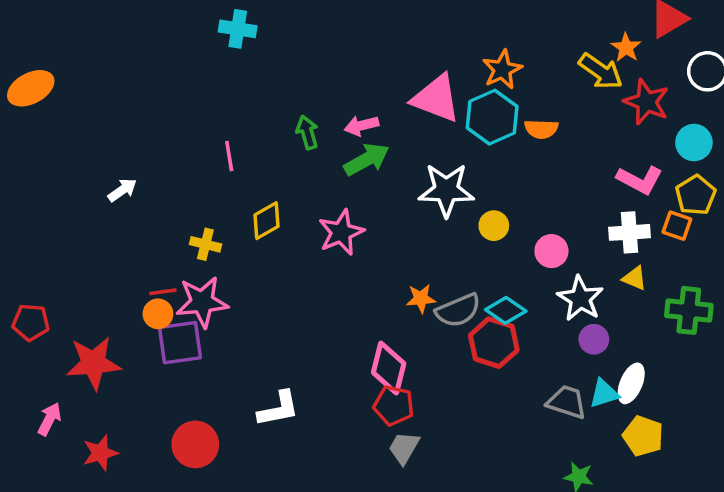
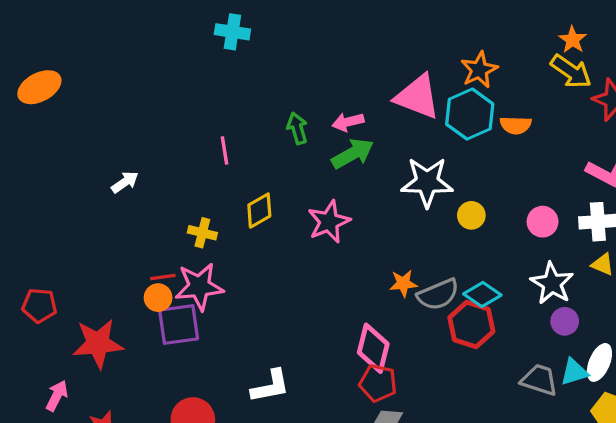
orange star: (626, 48) -> (573, 40), moved
pink circle: (551, 251) -> (543, 222), moved

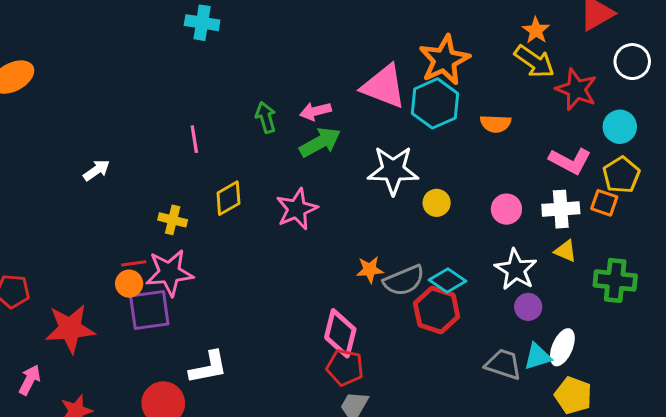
orange star: (479, 70) -> (444, 60), size x1.4
orange semicircle: (516, 125) -> (496, 124), moved
white L-shape: (270, 386) -> (208, 367), moved

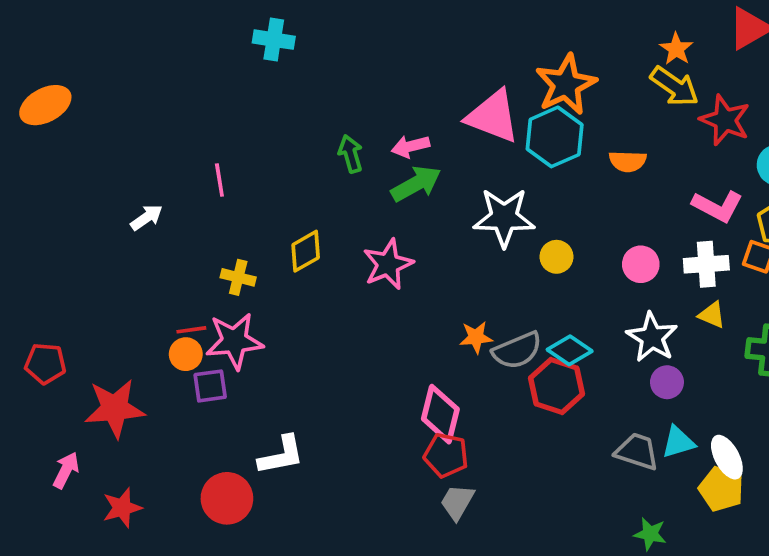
pink line: (194, 139) -> (219, 180), moved
purple square: (149, 310) -> (210, 386), size x0.7
white ellipse: (562, 347) -> (727, 457), moved, turned -51

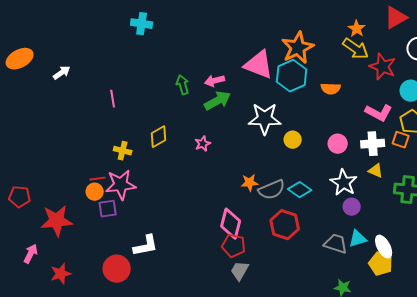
white arrow: (146, 217) -> (62, 73), moved
pink star: (388, 264) -> (203, 144), size x0.6
red hexagon: (556, 386) -> (285, 225), moved

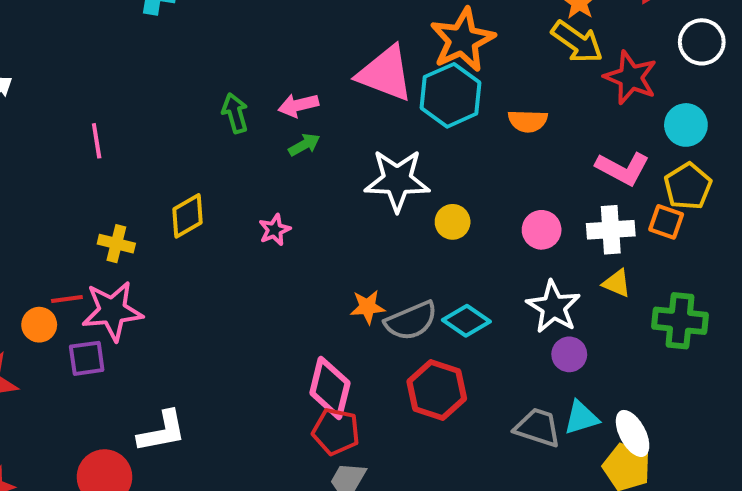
green arrow: (218, 101) -> (304, 145), size x0.6
orange circle: (95, 192) -> (39, 325), moved

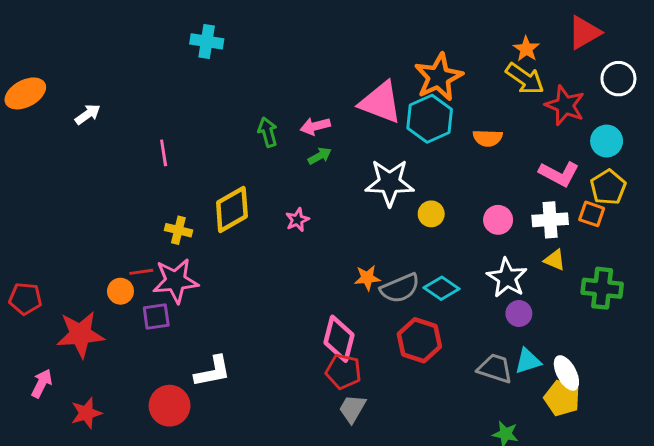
yellow diamond: (188, 216) -> (232, 209), size x1.4

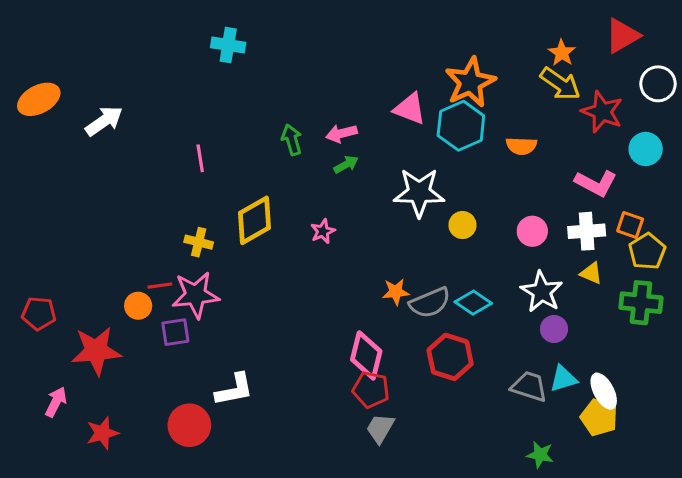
pink triangle: (381, 102) -> (410, 109), size x0.7
white arrow: (88, 114) -> (104, 121), size x1.4
pink line: (164, 153) -> (200, 158), moved
yellow pentagon: (608, 187) -> (647, 251), moved

